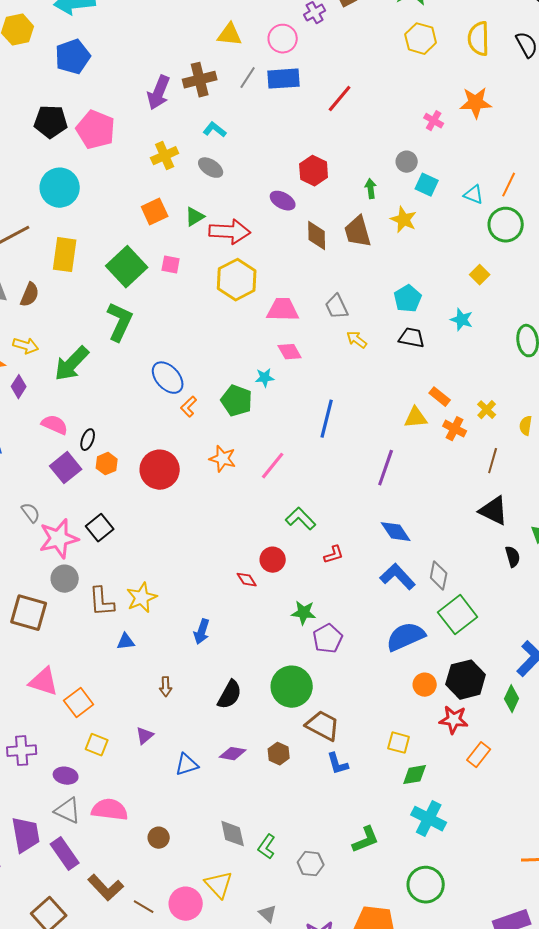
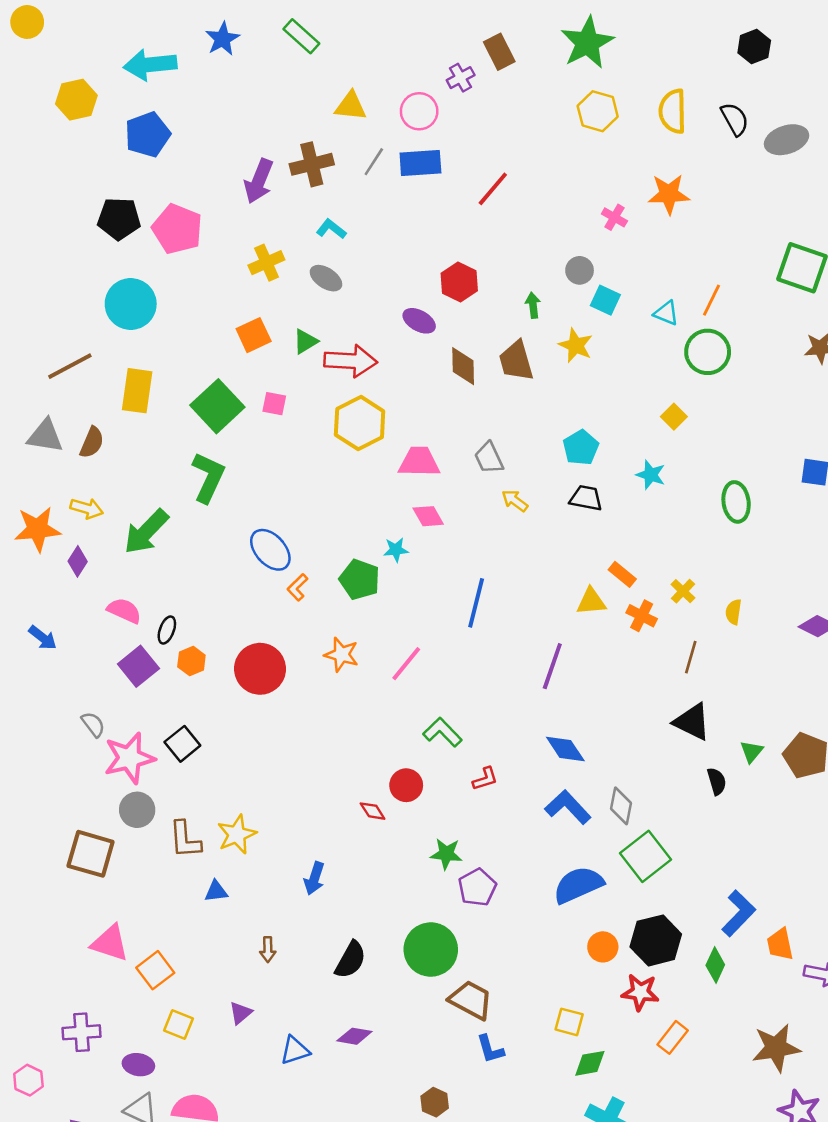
brown hexagon: (279, 754) -> (435, 1102), moved

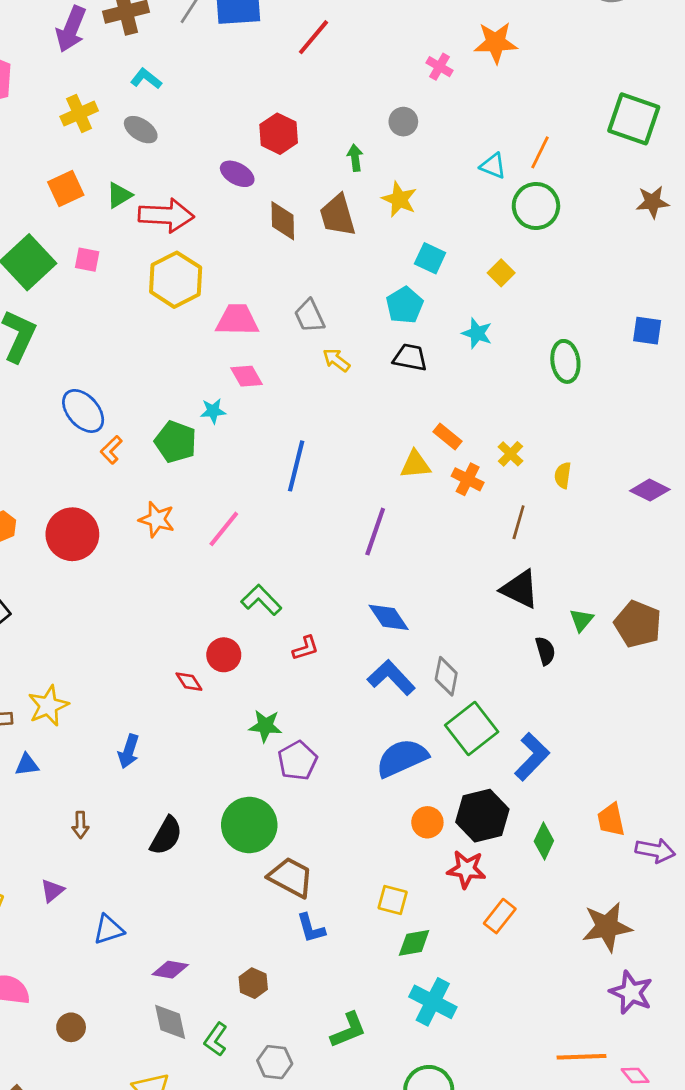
cyan square: (605, 300) -> (430, 258), moved
blue L-shape: (739, 913) -> (532, 757), moved
purple diamond: (354, 1036) -> (170, 970), moved

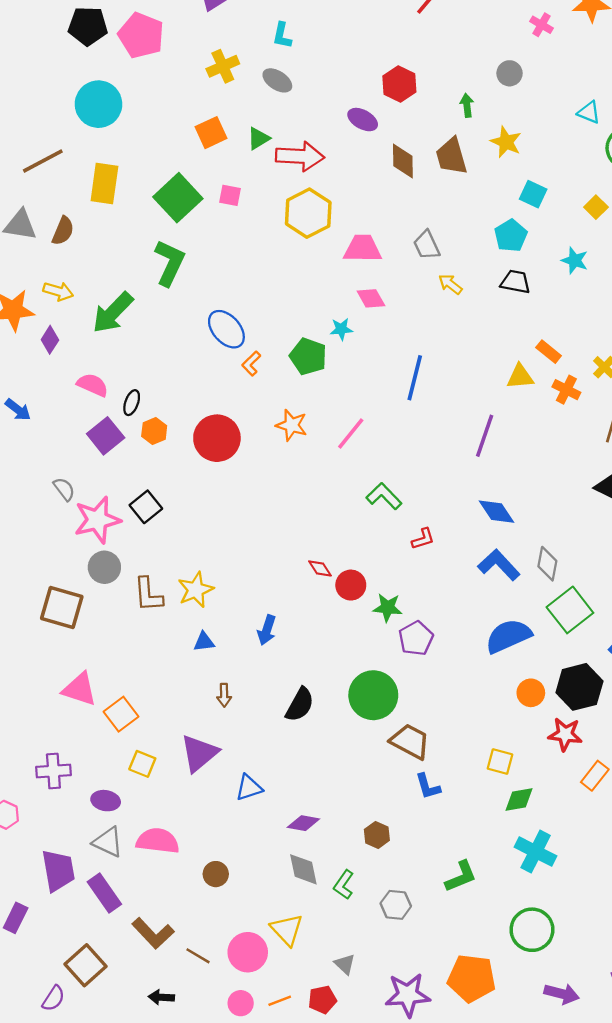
cyan L-shape: (146, 79) -> (282, 35), turned -116
red circle: (224, 655) -> (351, 585), moved
blue triangle: (27, 765) -> (204, 642), moved
purple triangle: (52, 891) -> (199, 753), size x1.8

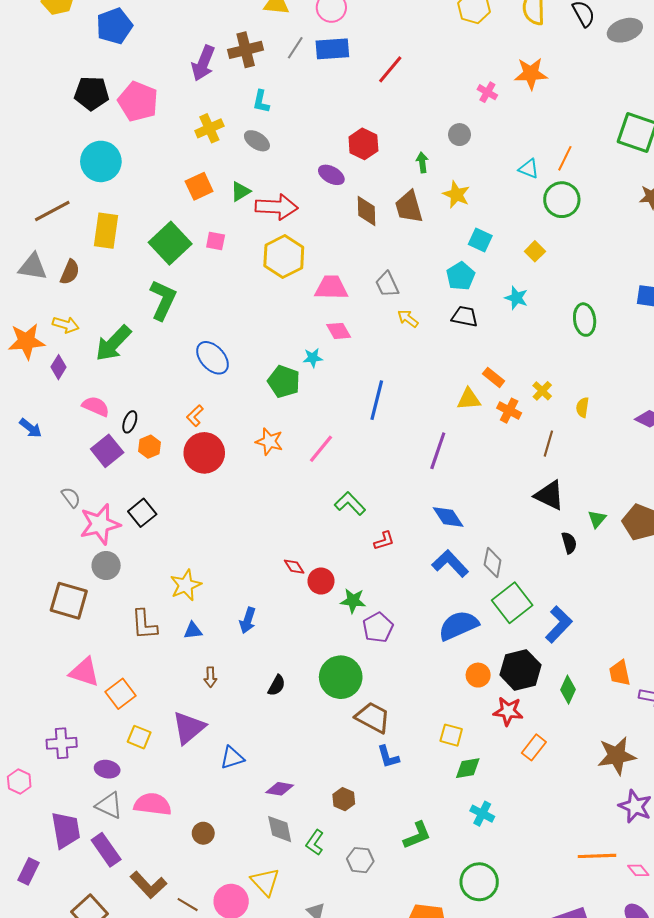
orange L-shape: (251, 364) -> (195, 416), moved
brown L-shape: (148, 595) -> (144, 624), moved
black semicircle: (300, 705) -> (277, 685), size x0.7
cyan cross: (536, 852) -> (482, 814), size x0.7

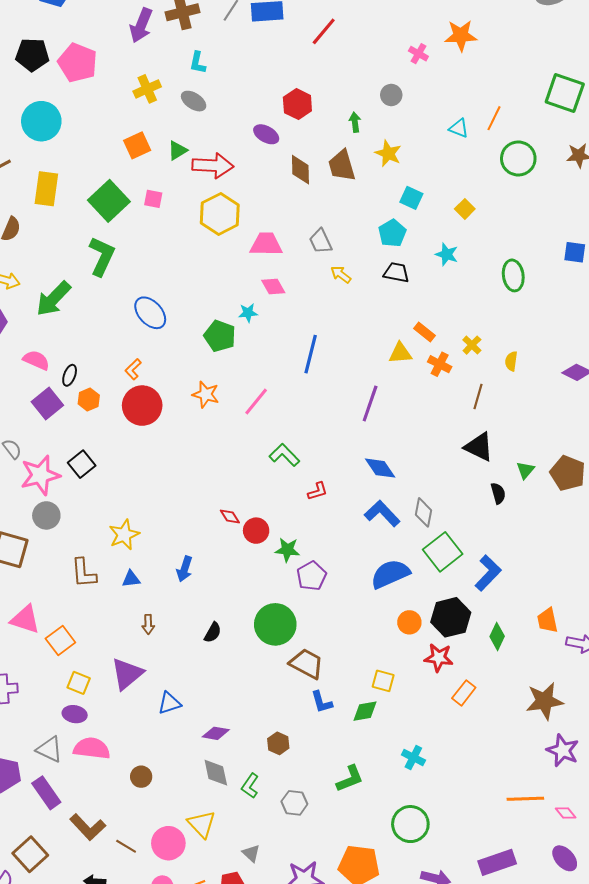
green circle: (562, 200) -> (518, 158), moved
green diamond: (468, 768) -> (365, 711), moved
purple ellipse: (107, 769) -> (75, 714), moved

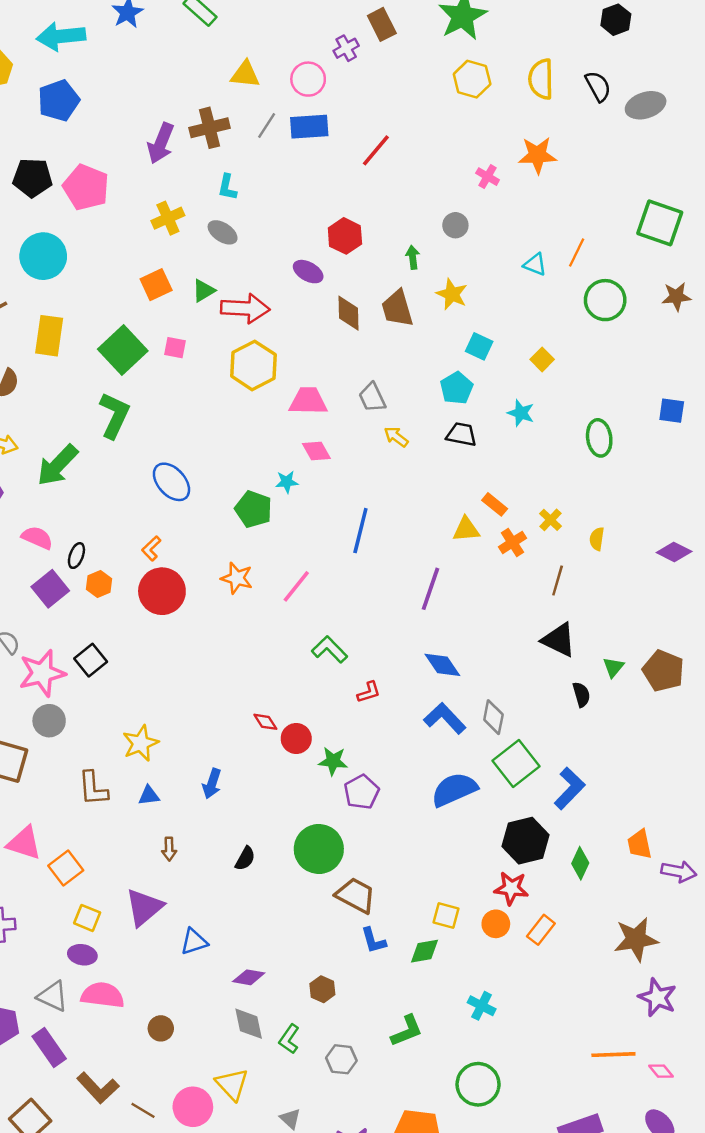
orange cross: (440, 364) -> (512, 542), turned 30
orange circle: (409, 622) -> (496, 924), moved

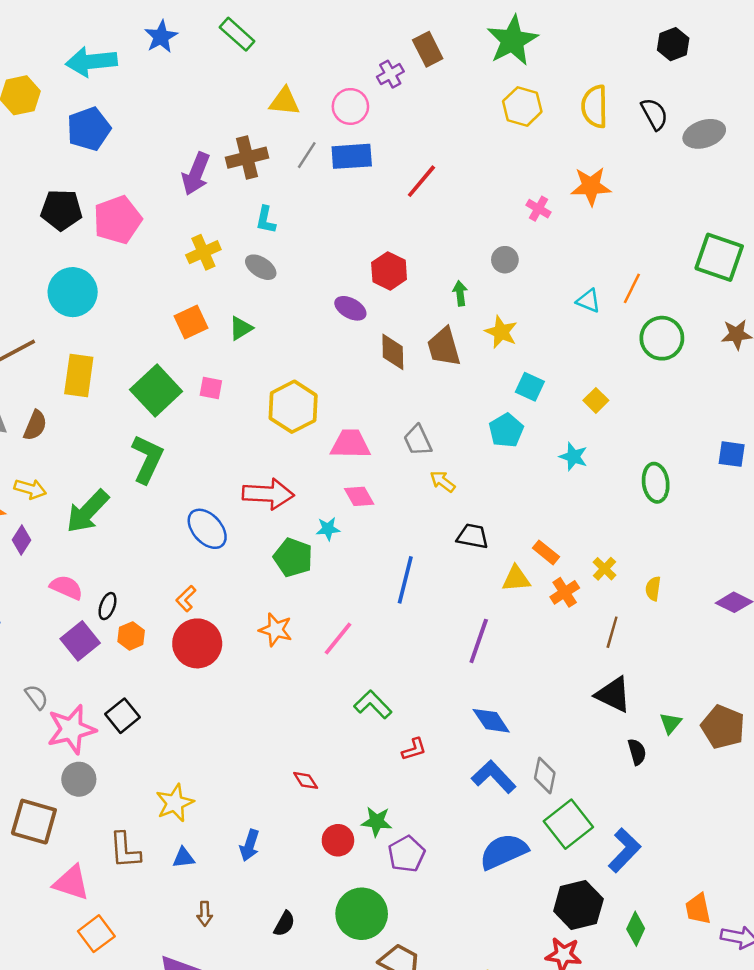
pink pentagon: (86, 187) -> (117, 220), turned 30
red arrow: (245, 308) -> (268, 494), moved
black trapezoid: (461, 434) -> (473, 536), moved
red circle: (296, 739) -> (338, 840), moved
pink triangle: (24, 843) -> (71, 883), moved

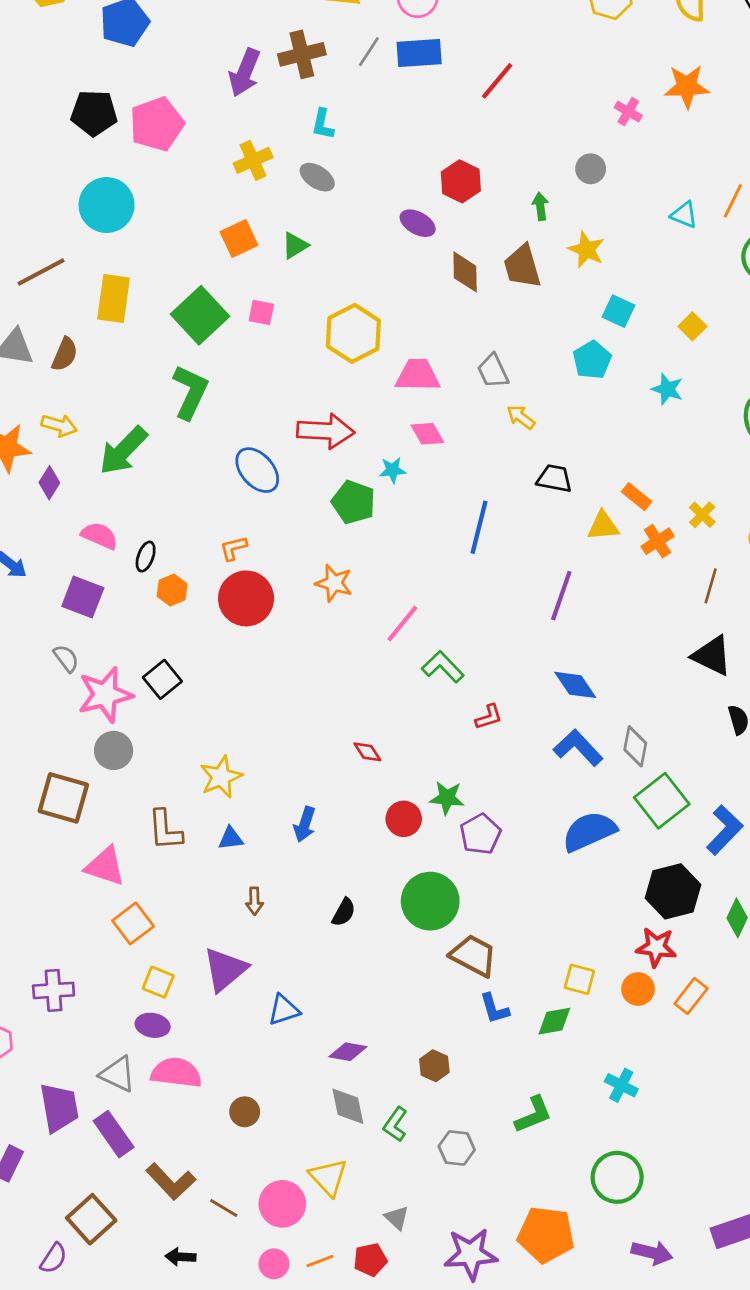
orange L-shape: (186, 599) -> (234, 548), turned 30
pink line: (338, 638) -> (402, 624), moved
purple square: (80, 641) -> (83, 597), moved, turned -30

